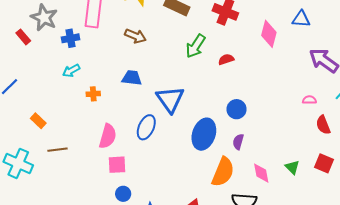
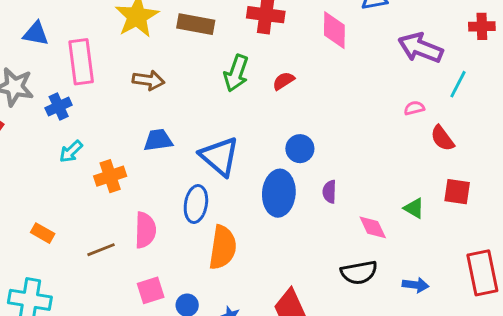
orange cross: (93, 94) -> (110, 176), size x1.5
blue circle: (237, 109) -> (300, 149), moved
brown line: (57, 150) -> (101, 250), moved
pink square: (117, 165) -> (151, 290), moved
orange semicircle: (223, 172) -> (223, 247), moved

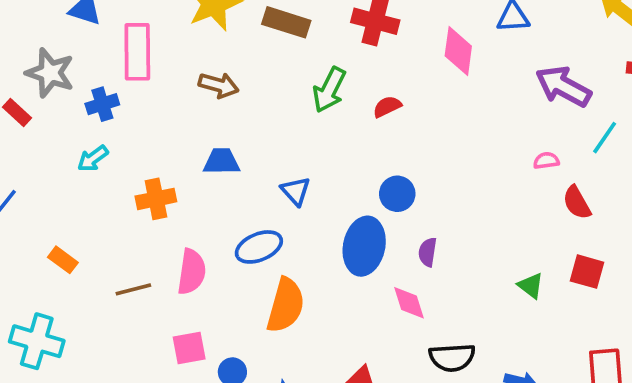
cyan arrow: (71, 152) -> (93, 158), moved
blue triangle: (220, 156) -> (296, 191), size x0.6
blue ellipse: (196, 204) -> (259, 247), turned 51
pink diamond: (373, 227) -> (409, 303), moved

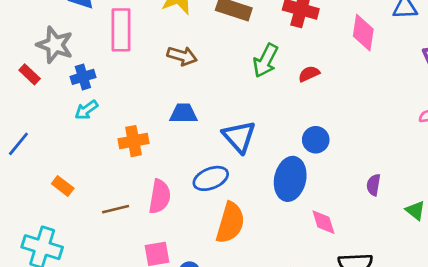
blue cross: (102, 104) -> (83, 77), moved
blue triangle: (296, 191) -> (239, 137), size x1.5
purple semicircle: (428, 252) -> (374, 185), moved

